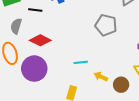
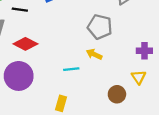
yellow arrow: (101, 77) -> (94, 54), moved

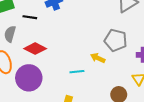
gray pentagon: (100, 27) -> (116, 40), moved

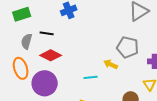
black line: (30, 17) -> (47, 33), moved

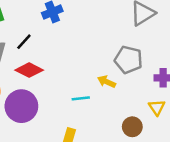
black line: (47, 33) -> (24, 42), turned -56

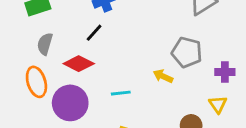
black line: (24, 42) -> (94, 33), moved
cyan line: (81, 98) -> (121, 93), moved

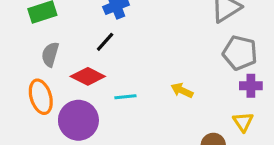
gray pentagon: (187, 52) -> (240, 53), moved
cyan line: (121, 93) -> (125, 97), moved

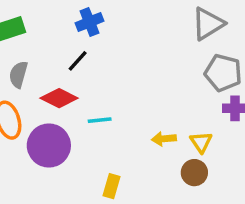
yellow arrow: (182, 90) -> (164, 139), moved, turned -30
yellow triangle: (243, 122) -> (201, 142), moved

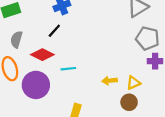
yellow triangle: (201, 142) -> (133, 83), turned 40

